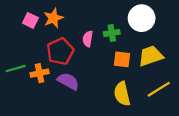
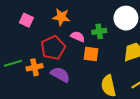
orange star: (53, 18) -> (61, 17), moved, turned 30
pink semicircle: (88, 39) -> (78, 37), turned 104
orange square: (122, 59) -> (91, 54), moved

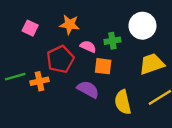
purple semicircle: (60, 75) -> (88, 89), moved

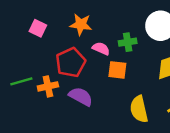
purple semicircle: (88, 89) -> (81, 97), moved

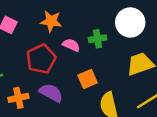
orange square: (117, 70) -> (88, 79), moved, turned -30
orange cross: (48, 86) -> (18, 98), moved

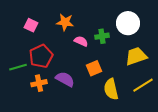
red pentagon: (41, 59) -> (41, 56), moved

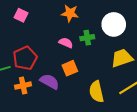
orange star: (65, 22) -> (70, 13), moved
pink square: (31, 25) -> (21, 15), moved
orange square: (94, 68) -> (70, 68), moved

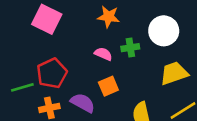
pink square: (21, 15) -> (47, 19), size x1.6

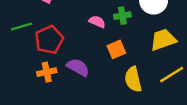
orange square: (108, 86) -> (116, 49), moved
green line: (22, 87) -> (22, 26), moved

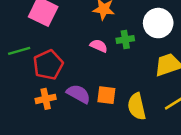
orange square: (116, 49) -> (106, 95), moved, turned 30

